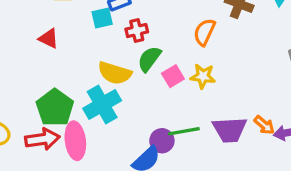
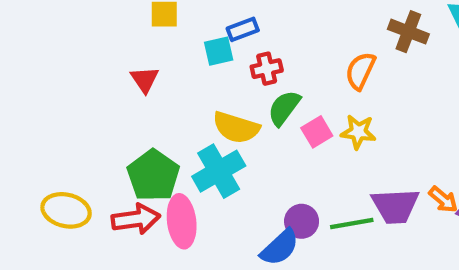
red triangle: (49, 38) -> (145, 80), turned 30
green line: (184, 131) -> (352, 223), moved

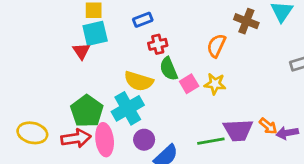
cyan square: (219, 51) -> (95, 33), moved, size x1.4
green semicircle: (284, 108) -> (169, 69), turned -60
purple circle: (302, 221) -> (144, 140), moved

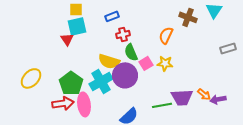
yellow ellipse: (32, 133) -> (31, 78), moved, turned -60
purple circle: (144, 140) -> (125, 75), moved, size x1.6

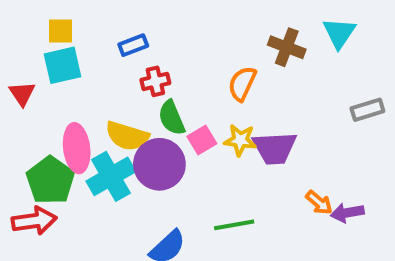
red triangle: (67, 39) -> (22, 94), moved
purple trapezoid: (182, 97) -> (275, 148), moved
pink ellipse: (84, 104) -> (77, 148), moved

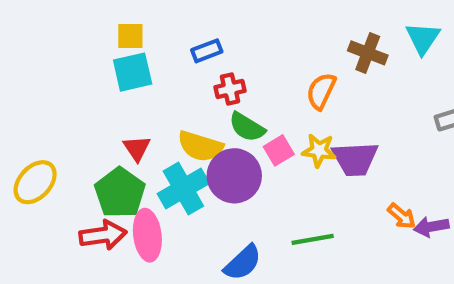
red triangle: (22, 94) -> (137, 148), moved
green semicircle: (172, 118) -> (247, 127), turned -36
pink ellipse: (77, 148) -> (147, 235), moved

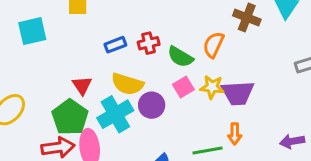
blue rectangle: (207, 51) -> (115, 45), moved
cyan square: (133, 72) -> (32, 31), moved
green semicircle: (247, 127) -> (180, 57), moved
purple circle: (234, 176) -> (152, 105), size x0.7
orange arrow: (402, 216) -> (235, 134), moved, turned 50

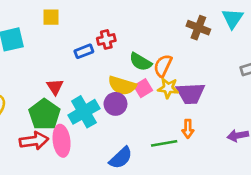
red cross: (149, 43) -> (106, 39), moved
orange semicircle: (214, 45) -> (163, 66), moved
yellow semicircle: (127, 84) -> (122, 86), moved

